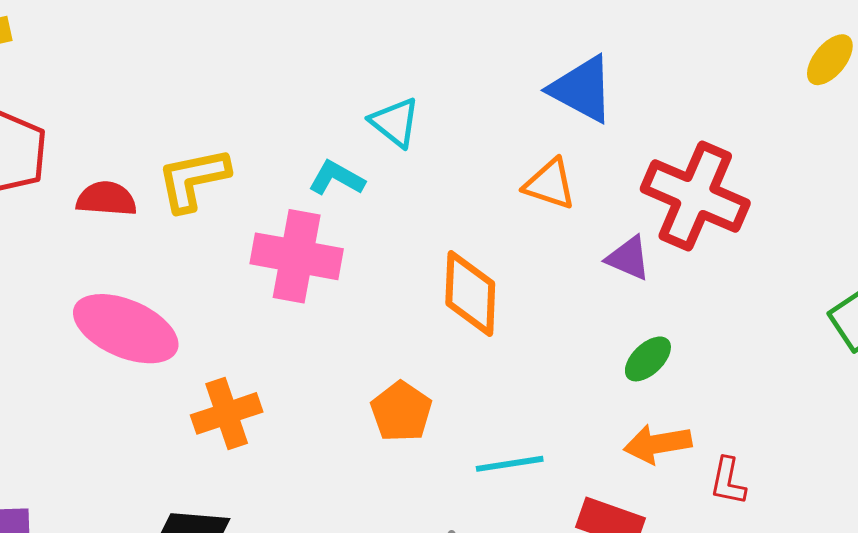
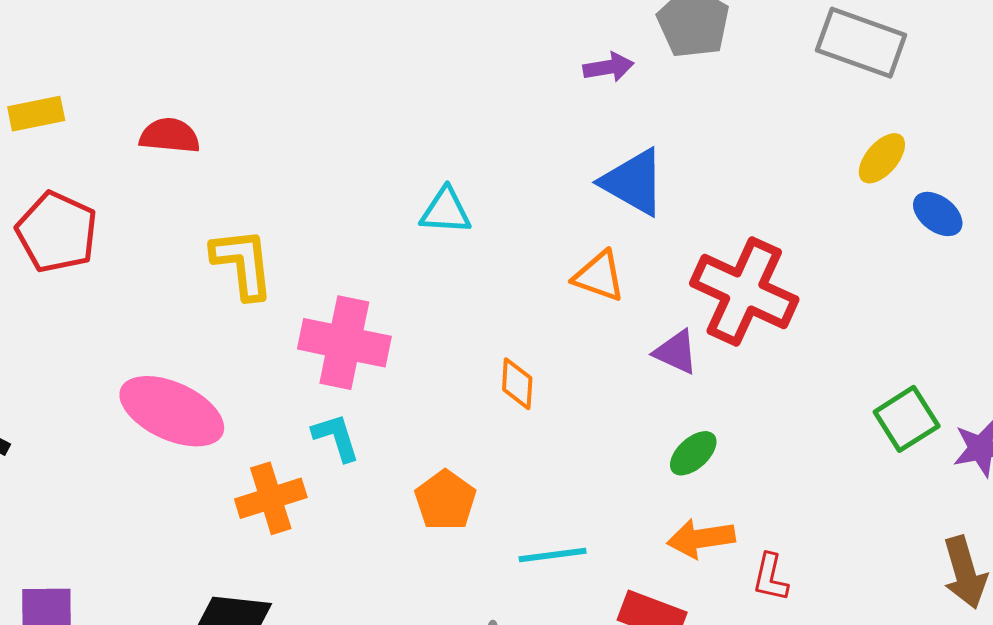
cyan triangle: (395, 122) -> (446, 211), turned -36
cyan L-shape: (337, 178) -> (336, 437), moved, turned 42
yellow L-shape: (193, 179) -> (243, 263), turned 94
red semicircle: (106, 199) -> (170, 136), moved
orange diamond: (470, 293) -> (517, 384), size x0.6

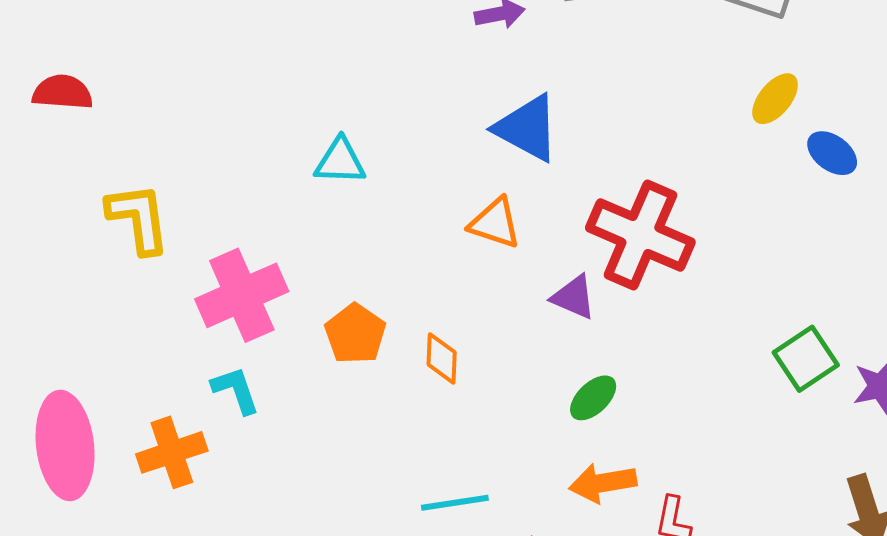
pink cross: (344, 343) -> (242, 295), turned -34
orange diamond: (517, 384) -> (442, 358), moved
pink ellipse: (172, 411) -> (65, 445), moved, turned 60
orange pentagon: (445, 500) -> (355, 334), moved

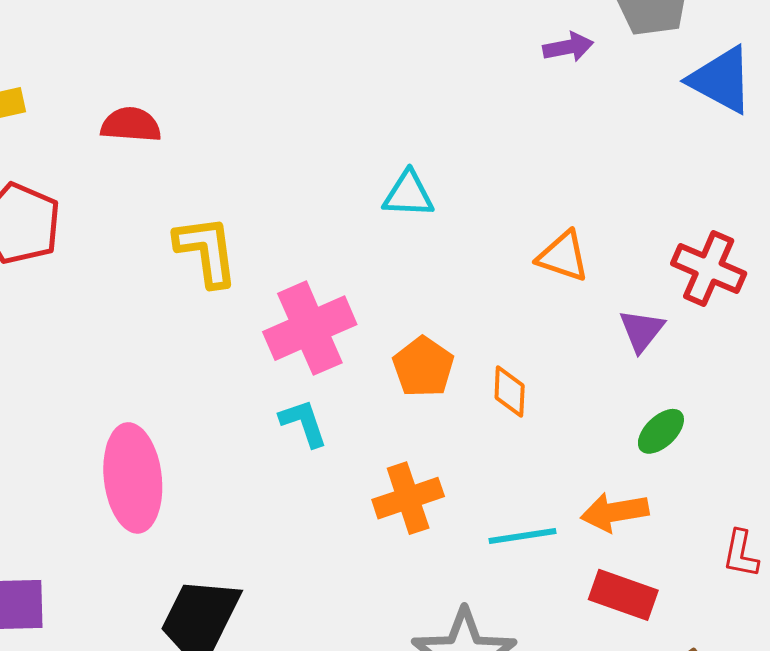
blue triangle: (527, 128) -> (721, 80), moved
red cross: (640, 235) -> (709, 268), size x0.7
purple triangle: (574, 297) -> (642, 331), turned 45
orange cross: (172, 452) -> (408, 498), moved
orange arrow: (603, 483) -> (615, 512), moved

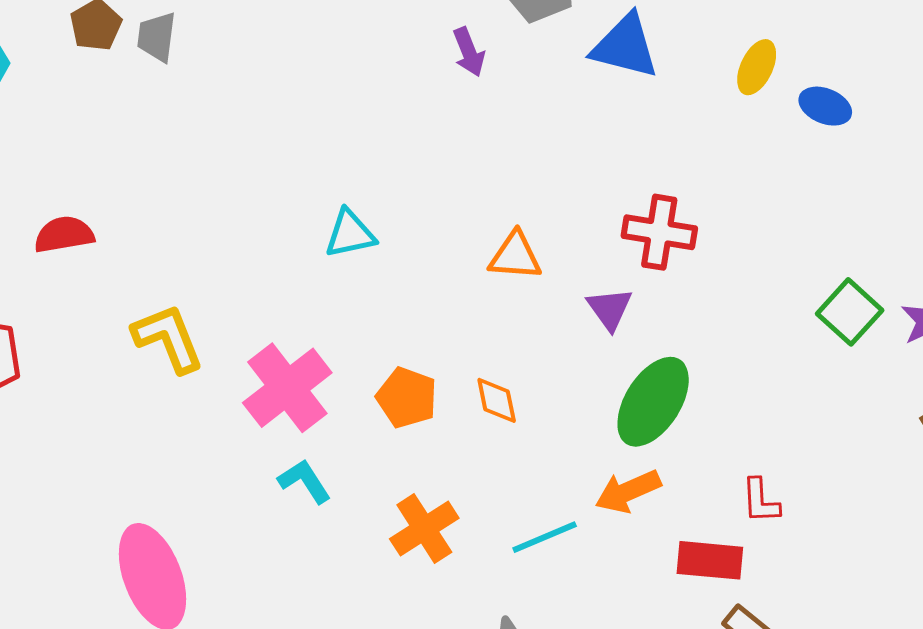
purple arrow: (568, 47) -> (469, 52), turned 93
green ellipse: (661, 431) -> (653, 402), size x1.8
red rectangle: (623, 595) -> (710, 560), moved

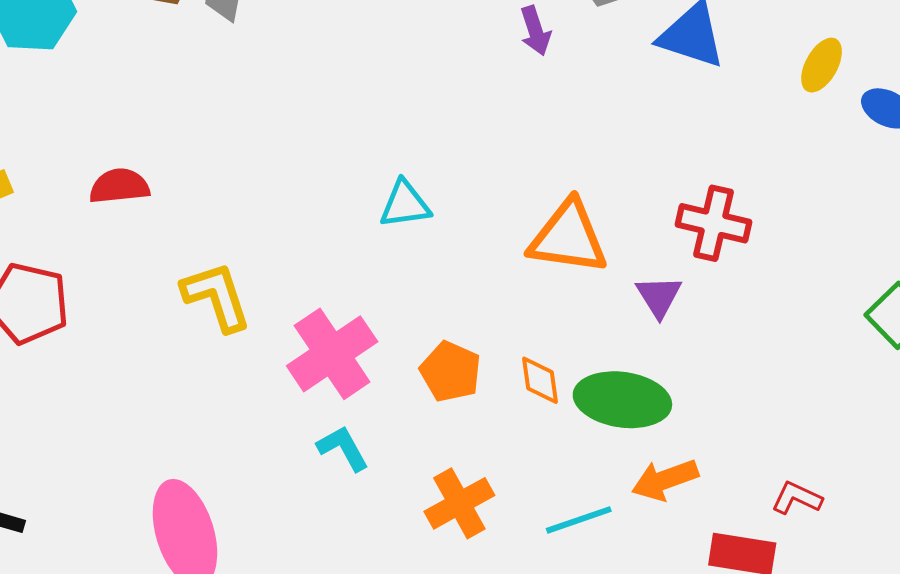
orange triangle: (515, 256) -> (568, 238), size x1.5
green ellipse: (653, 402) -> (622, 400), moved, turned 62
red L-shape: (761, 501) -> (797, 498), turned 114

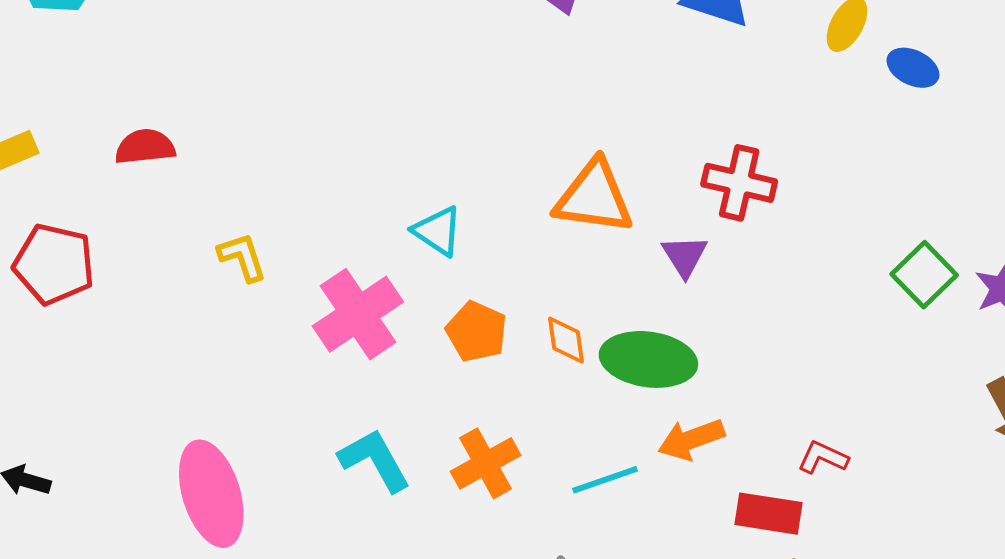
cyan triangle: (405, 204) -> (438, 231), moved, turned 42
yellow L-shape: (216, 297) -> (242, 257), size x0.7
cyan L-shape: (343, 448) -> (375, 460), moved, size x1.4

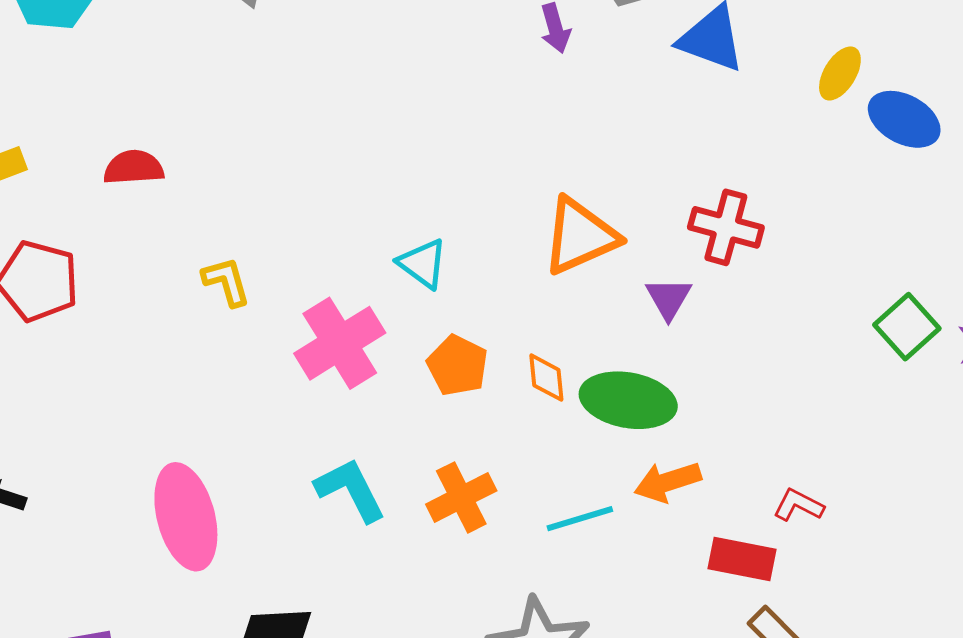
blue ellipse: (913, 68) -> (904, 119), size x1.4
orange triangle: (594, 197) -> (580, 236), turned -34

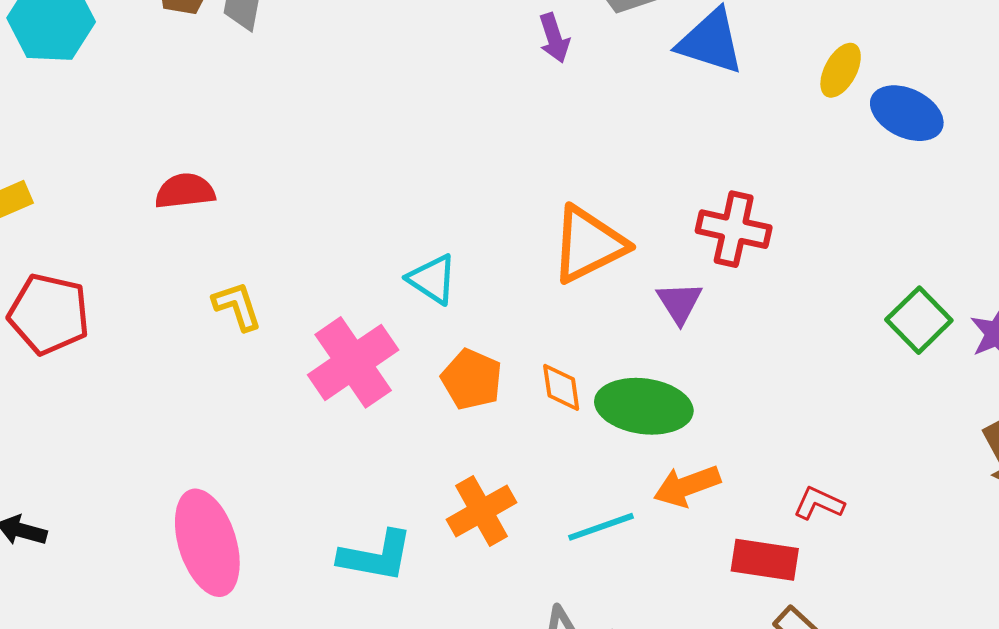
red semicircle: (134, 167) -> (185, 191), moved
cyan L-shape: (350, 490) -> (376, 556), moved, turned 130

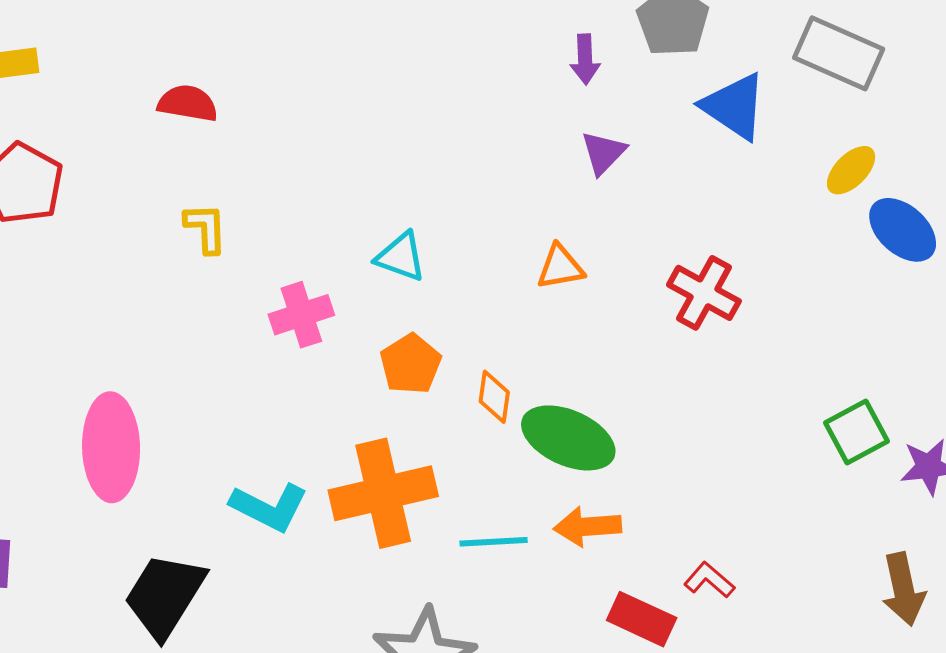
orange triangle: (588, 244) -> (560, 267), size x0.6
cyan triangle: (432, 279) -> (401, 257), turned -30
purple triangle: (679, 303) -> (603, 153), moved
pink cross: (353, 362) -> (301, 315), size x0.7
orange cross: (481, 511) -> (383, 493), size x1.5

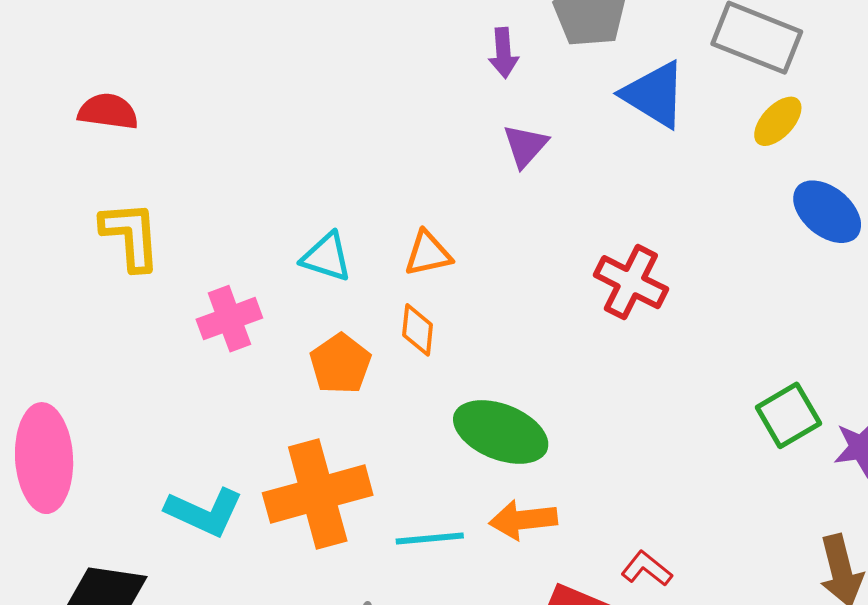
yellow ellipse: (851, 170) -> (778, 121), moved
yellow L-shape: (206, 228) -> (131, 236), size x1.4
orange triangle: (560, 267) -> (428, 254), moved
orange diamond: (494, 397) -> (418, 330), moved

